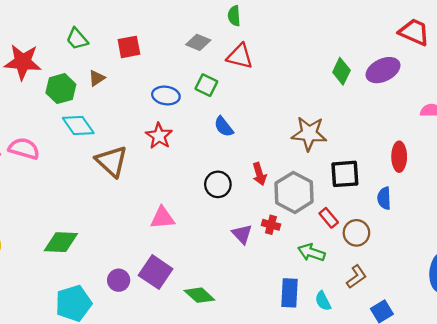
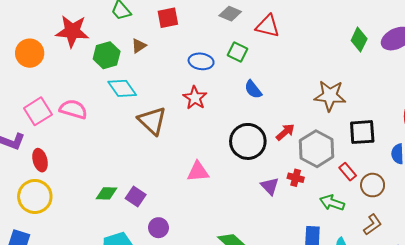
red arrow: (259, 174) -> (285, 132), turned -114
black circle: (218, 184) -> (248, 141), size x1.5
green diamond: (61, 242) -> (107, 193), size x0.7
purple square: (156, 272) -> (136, 196), moved, size x0.7

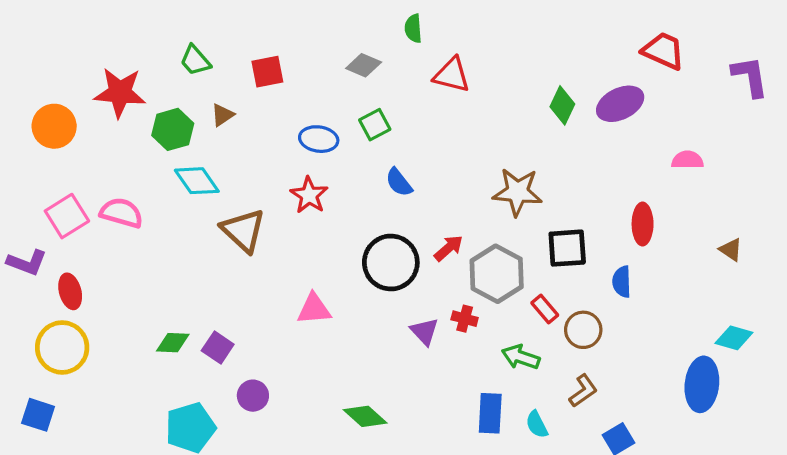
red triangle: (268, 26) -> (452, 75), moved
green square: (237, 52) -> (375, 125), turned 36

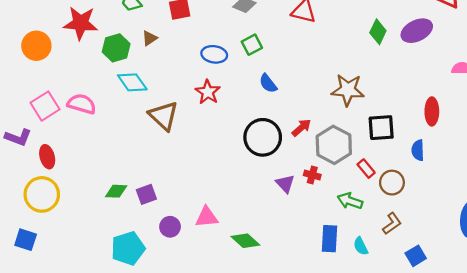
pink triangle: (314, 309) -> (207, 217), moved
purple square: (218, 347) -> (146, 194), turned 36

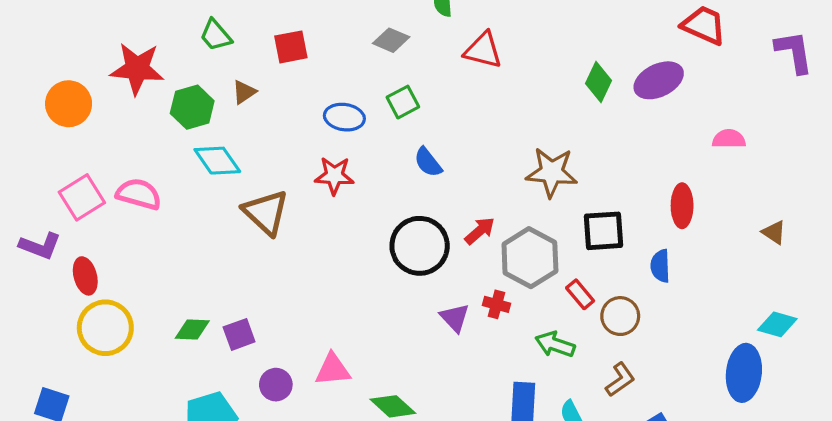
red star: (208, 92) -> (334, 176), turned -30
yellow circle: (42, 194) -> (105, 328), moved

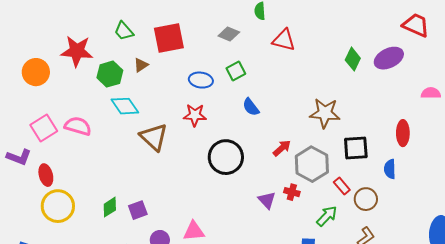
red square: (291, 47) -> (169, 38), size x1.5
black circle: (420, 246) -> (226, 157), moved
green diamond: (192, 329) -> (110, 207), turned -35
green arrow: (555, 344) -> (327, 216), turned 115

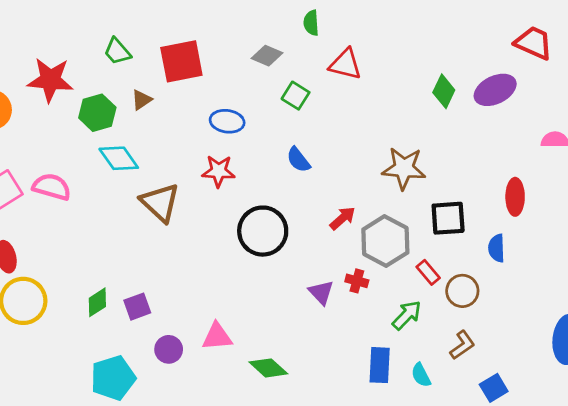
green square: (236, 71) -> (296, 96), moved, turned -30

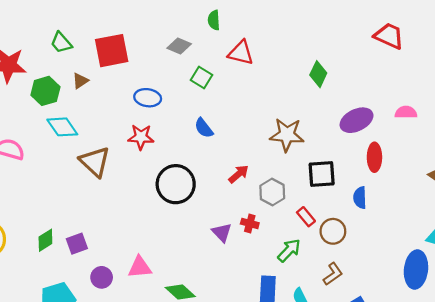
purple ellipse: (495, 90) -> (356, 120), moved
gray hexagon: (385, 241) -> (272, 192), size x0.7

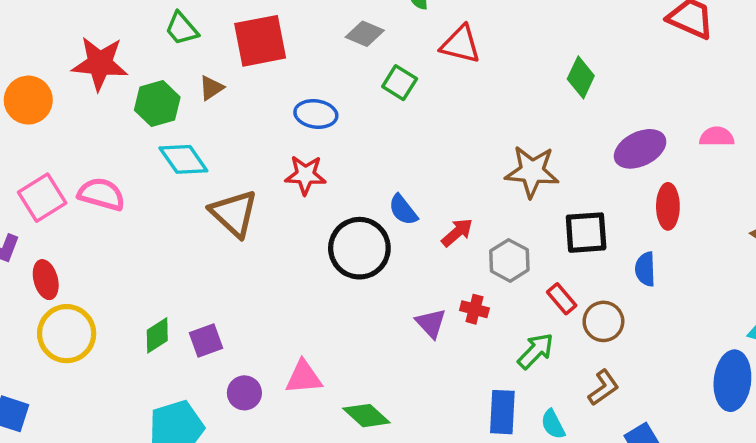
blue semicircle: (204, 128) -> (403, 210), moved

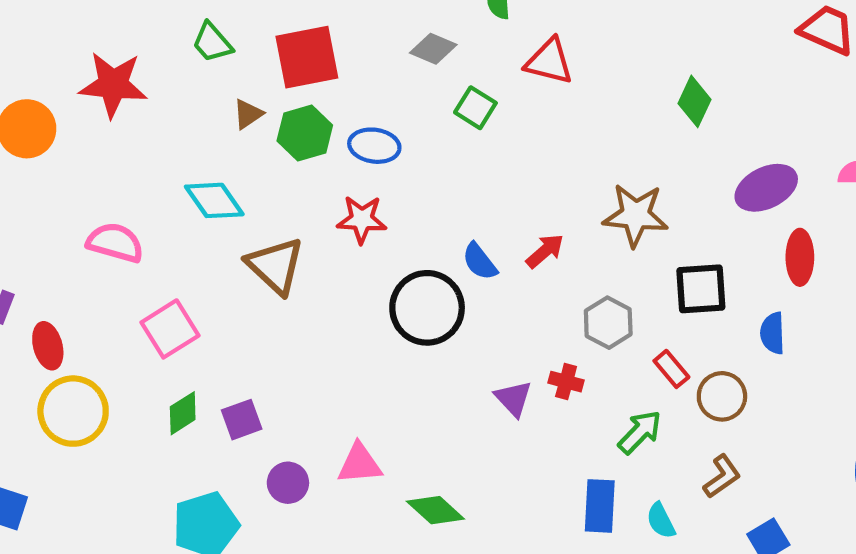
green hexagon: (157, 104) -> (305, 133), moved
pink square: (42, 198) -> (170, 329), moved
red arrow: (457, 233) -> (545, 251), moved

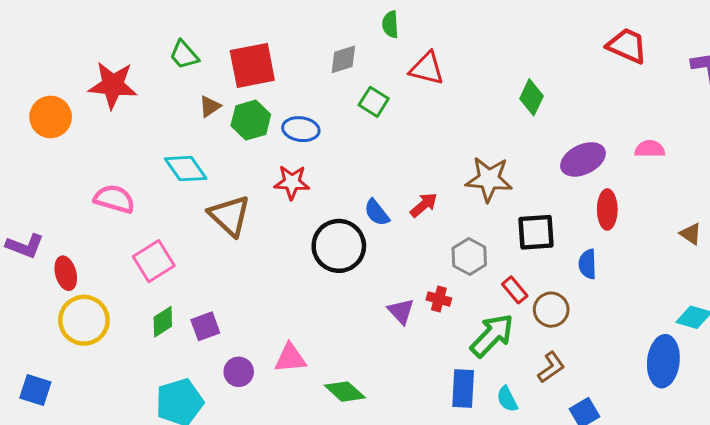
gray diamond: (433, 49) -> (343, 59), turned -40
green arrow: (640, 432) -> (492, 335), size x1.4

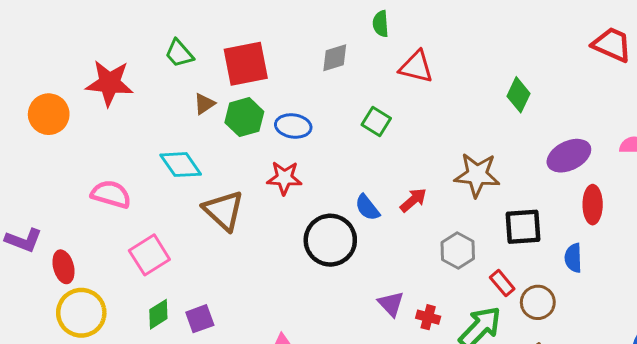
green square: (374, 102) -> (376, 122), moved
red cross: (439, 299) -> (428, 317), moved

